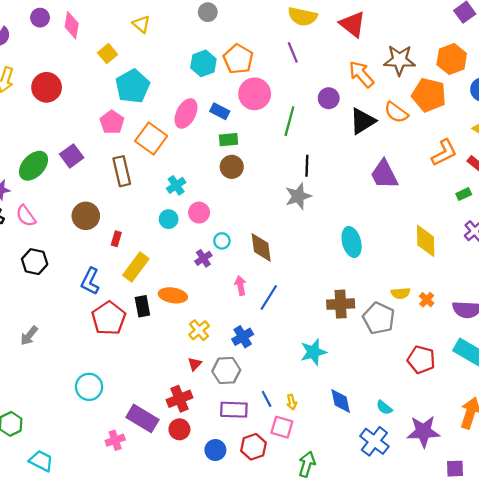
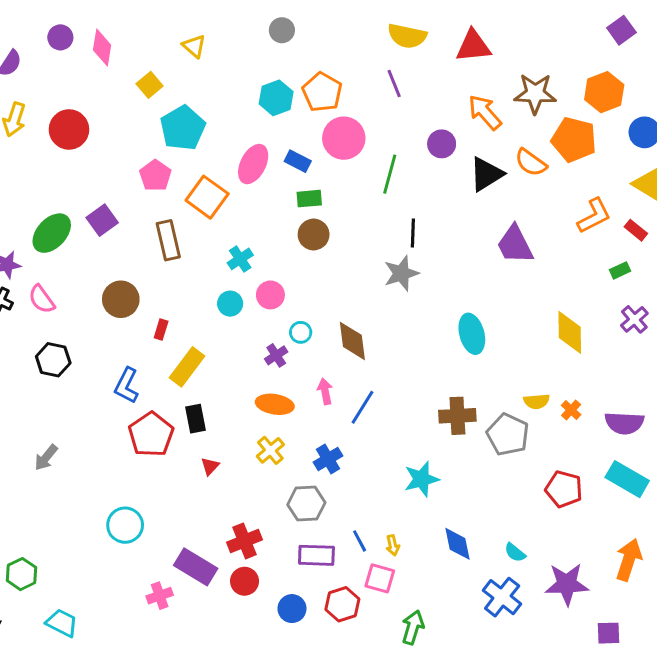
red triangle: (353, 24) -> (473, 46), turned -44
orange ellipse: (173, 295) -> (275, 404), moved
red triangle: (195, 364) -> (210, 466), moved

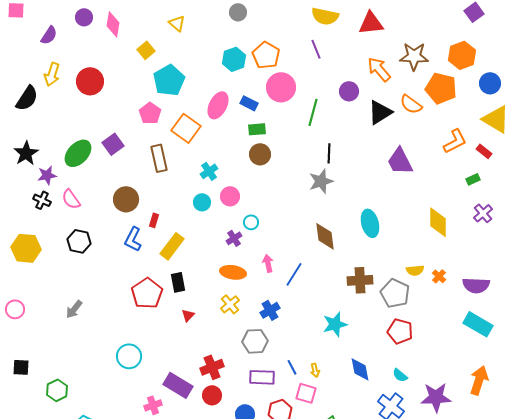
brown diamond: (352, 341) -> (325, 236), moved
blue L-shape: (127, 386) -> (133, 239), moved
red pentagon: (564, 489) -> (400, 331), moved

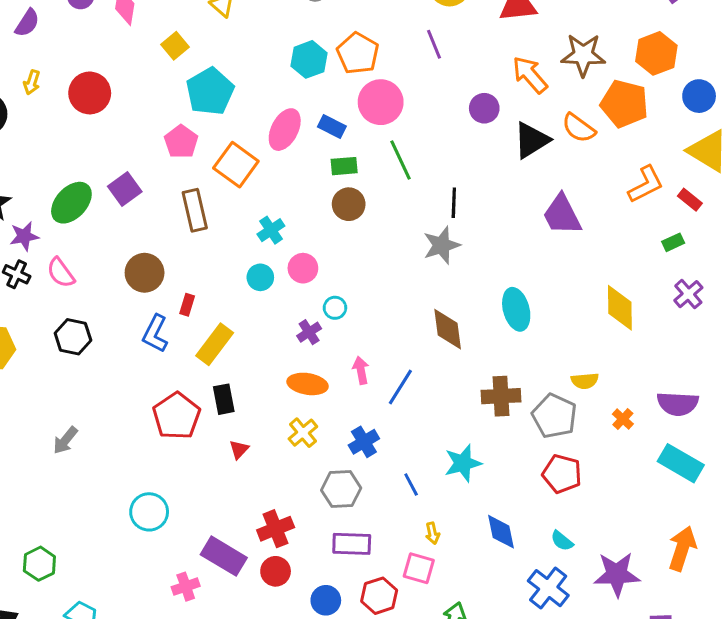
yellow arrow: (52, 74) -> (32, 82), size x0.7
green line: (313, 112) -> (400, 160), moved, turned -40
orange cross: (439, 276) -> (623, 419), moved
blue line: (292, 367) -> (411, 484), moved

